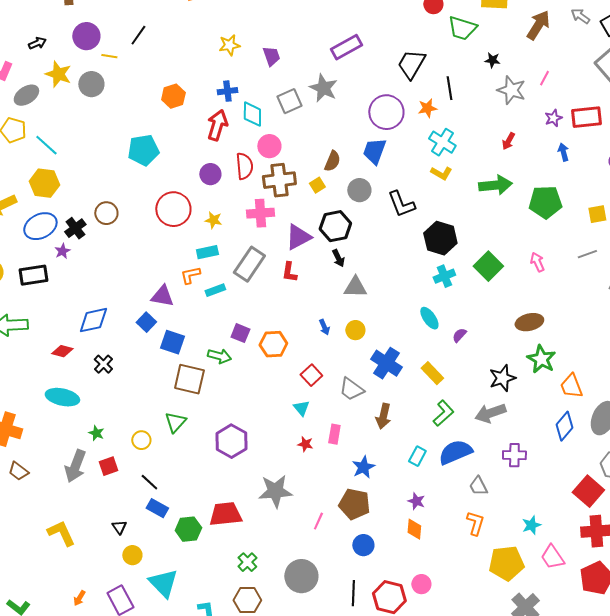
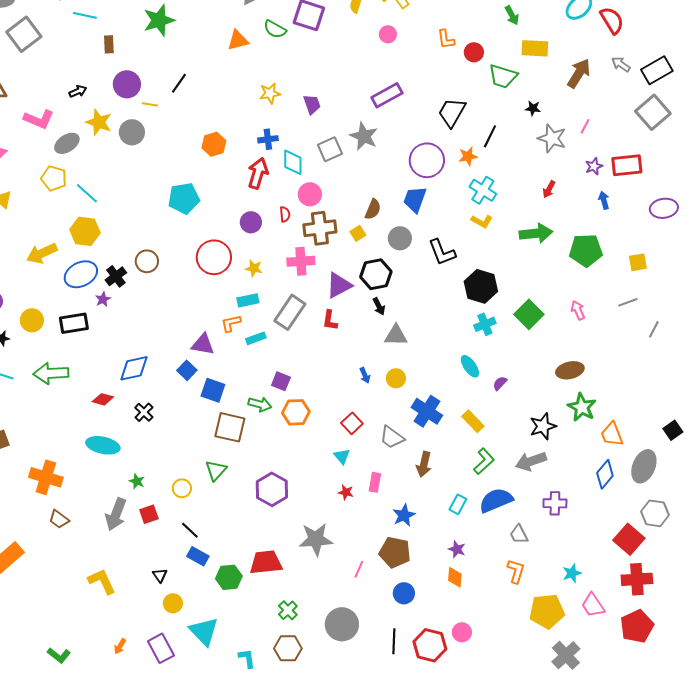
black line: (449, 88) -> (490, 136), turned 35
red semicircle: (244, 166) -> (285, 214), size x0.6
orange hexagon: (273, 344) -> (296, 412), moved

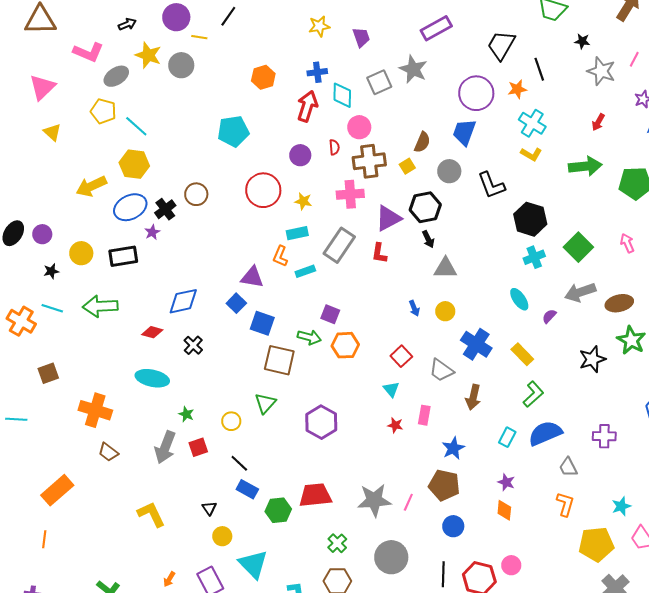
black line: (490, 136) -> (539, 69), turned -45
orange L-shape: (231, 323) -> (280, 256), turned -55
gray arrow: (531, 461) -> (580, 292), moved
gray star: (316, 539) -> (374, 500), moved

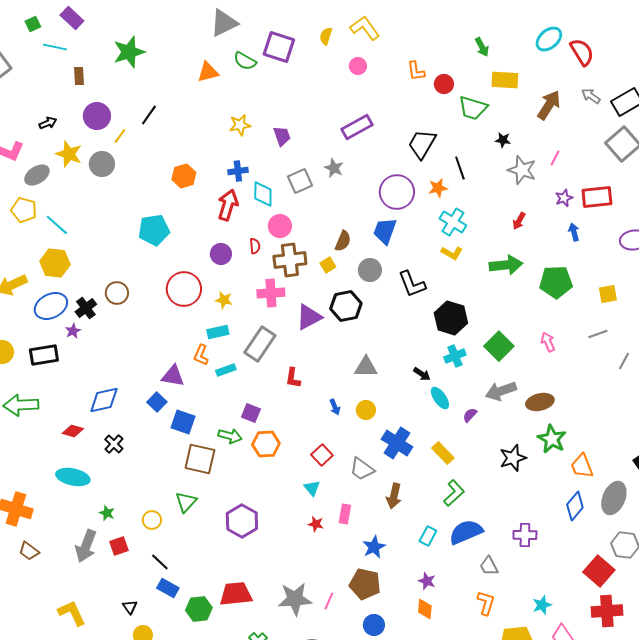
yellow line: (199, 37) -> (120, 136), turned -63
gray star: (413, 69) -> (334, 168), size x0.7
black arrow: (428, 239) -> (422, 374), moved, turned -30
red L-shape: (379, 253) -> (293, 378), moved

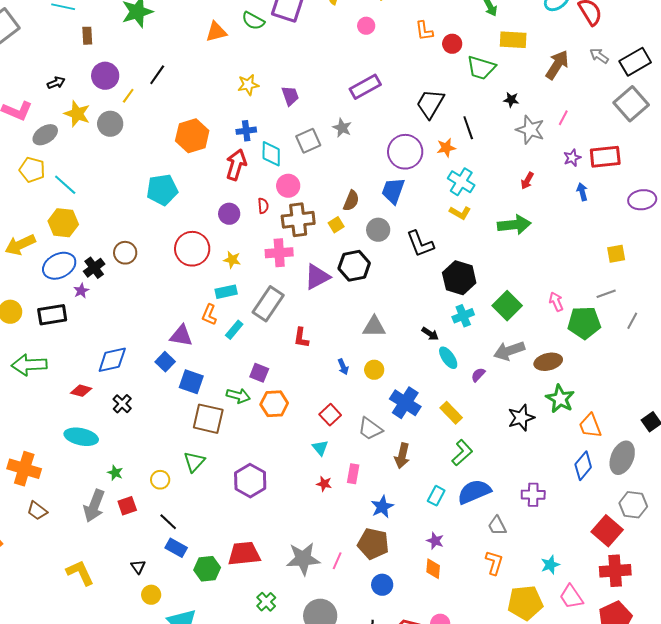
orange hexagon: (184, 176) -> (192, 136), size x1.4
green pentagon: (556, 282) -> (584, 323), moved
cyan rectangle: (226, 370) -> (234, 330), turned -30

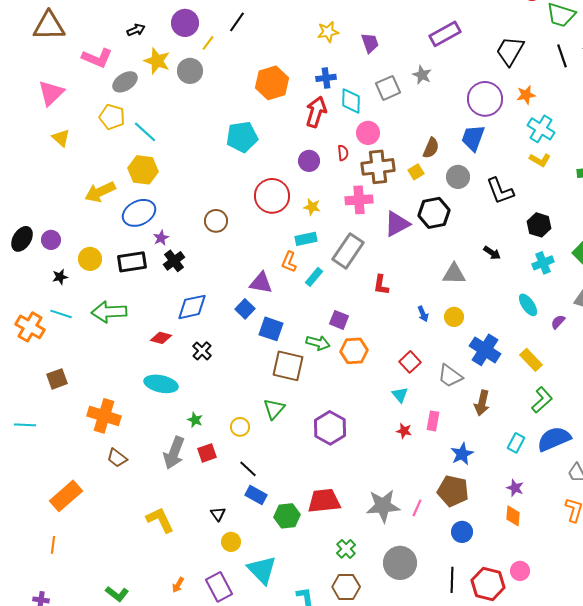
black line: (468, 128) -> (562, 56), moved
brown circle: (125, 253) -> (216, 221), moved
black cross: (94, 268) -> (174, 261), moved
black hexagon: (459, 278) -> (539, 225), size x0.7
black arrow: (430, 334) -> (492, 253), moved

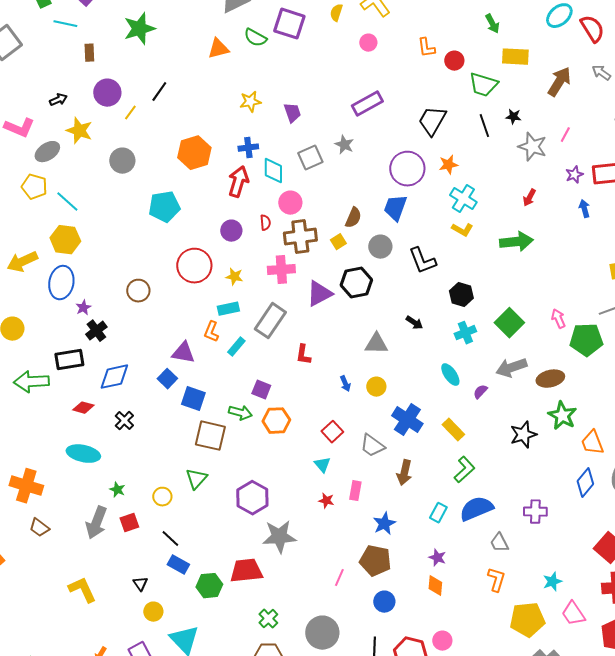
gray circle: (190, 71) -> (122, 161), moved
blue ellipse: (139, 213) -> (61, 283), turned -52
black rectangle: (132, 262) -> (69, 360), moved
gray star: (383, 506) -> (279, 537), moved

